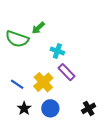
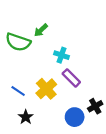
blue circle: (50, 108) -> (75, 117), moved
black cross: (89, 108) -> (95, 106), moved

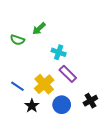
green semicircle: (18, 42) -> (17, 40), size x0.6
black star: (26, 117) -> (32, 106), moved
blue circle: (75, 117) -> (62, 105), moved

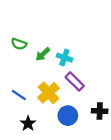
green arrow: (39, 29) -> (43, 54), moved
black cross: (90, 101) -> (100, 111), turned 32
black star: (32, 106) -> (28, 124), moved

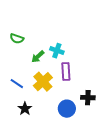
green arrow: (43, 54) -> (38, 57), moved
purple rectangle: (75, 81) -> (66, 72), turned 42
blue circle: (68, 116) -> (67, 109), moved

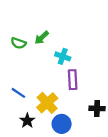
green arrow: (38, 57) -> (42, 38), moved
yellow cross: (43, 82) -> (47, 103), moved
blue circle: (67, 109) -> (62, 124), moved

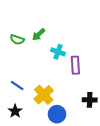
purple rectangle: (73, 80) -> (75, 65), moved
black star: (27, 121) -> (15, 111), moved

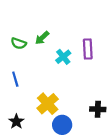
cyan cross: (58, 52) -> (63, 57), turned 32
purple rectangle: (75, 65) -> (88, 49), moved
blue line: (17, 86) -> (15, 79), moved, turned 40

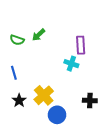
cyan cross: (63, 57) -> (71, 64), moved, turned -32
black star: (16, 122) -> (19, 100), moved

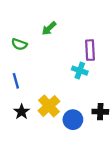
green arrow: (39, 35) -> (49, 28), moved
blue circle: (57, 115) -> (73, 120), moved

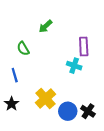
green semicircle: (19, 44) -> (23, 49), moved, turned 40
black star: (22, 112) -> (12, 104), moved
black cross: (100, 112) -> (88, 111), moved, turned 32

